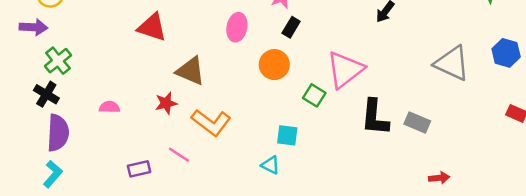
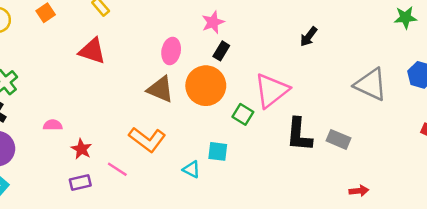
orange circle: (274, 65) -> (206, 86), size x1.4
brown triangle: (191, 71) -> (160, 89), moved
red star: (166, 103) -> (81, 149), moved, turned -30
cyan triangle: (270, 165) -> (191, 169), moved

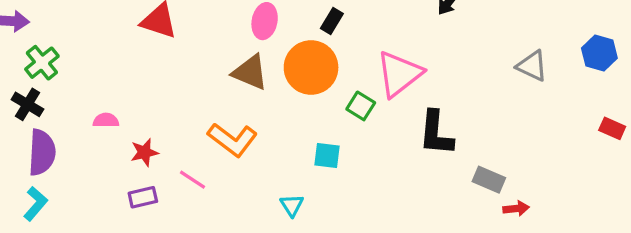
gray triangle: (371, 84) -> (532, 66), size x0.7
gray rectangle: (338, 139) -> (489, 180), moved
red star: (81, 149) -> (144, 152), turned 30
cyan triangle: (191, 169) -> (292, 205), moved, turned 30

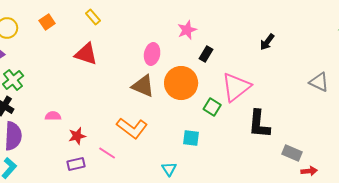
black rectangle: (332, 21) -> (206, 54), moved

